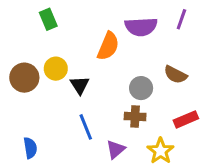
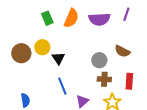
green rectangle: (48, 19) -> (47, 18), moved
orange semicircle: (108, 46) -> (71, 18), moved
brown cross: (135, 116) -> (104, 79), moved
red rectangle: (186, 119) -> (129, 81), turned -63

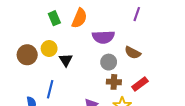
purple semicircle: (99, 19) -> (103, 37), moved
red rectangle: (129, 81) -> (140, 84), turned 49
blue line: (62, 86) -> (50, 89), moved, turned 36

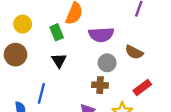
green rectangle: (54, 18) -> (57, 32), moved
yellow circle: (49, 48) -> (23, 24), moved
brown cross: (114, 82) -> (100, 85), moved

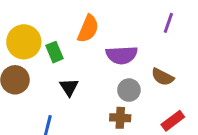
yellow circle: (23, 24) -> (24, 42), size x1.5
green rectangle: (57, 32) -> (54, 52), moved

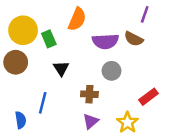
brown semicircle: (163, 77) -> (134, 39), moved
brown cross: (120, 118) -> (89, 94), moved

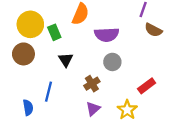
brown semicircle: (134, 39) -> (153, 30), moved
brown cross: (89, 94) -> (92, 84), turned -35

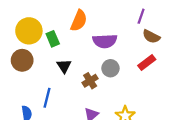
brown cross: (92, 84) -> (90, 81), moved
red rectangle: (147, 86) -> (147, 63), moved

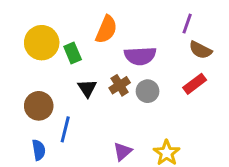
brown circle: (22, 60) -> (39, 106), moved
brown cross: (90, 81) -> (120, 85), moved

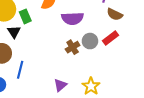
brown cross: (120, 85) -> (73, 47), moved
black triangle: (87, 88) -> (14, 32), moved
gray circle: (148, 91) -> (90, 41), moved

